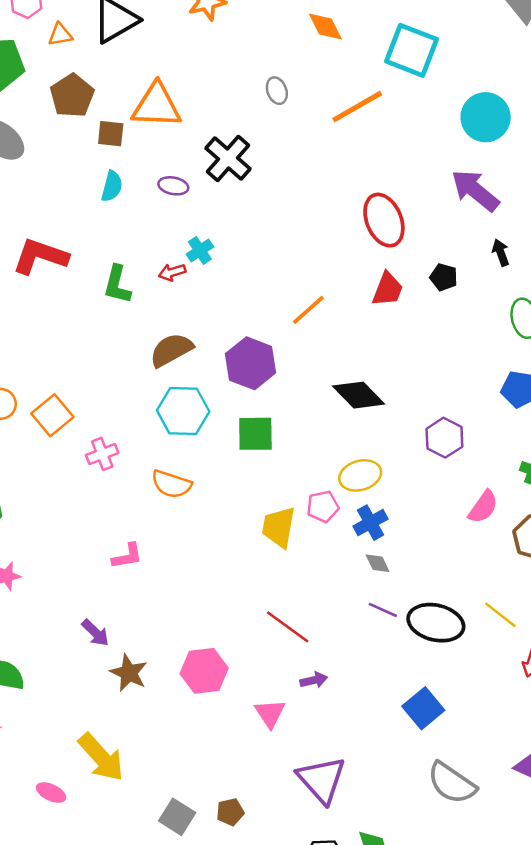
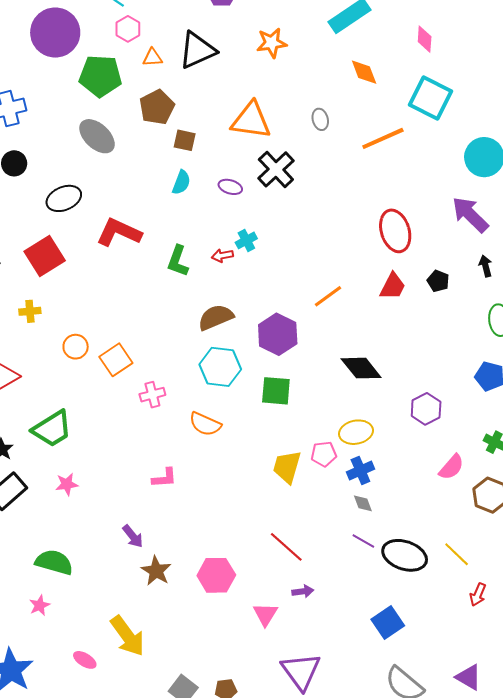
orange triangle: (157, 106) -> (251, 120), moved

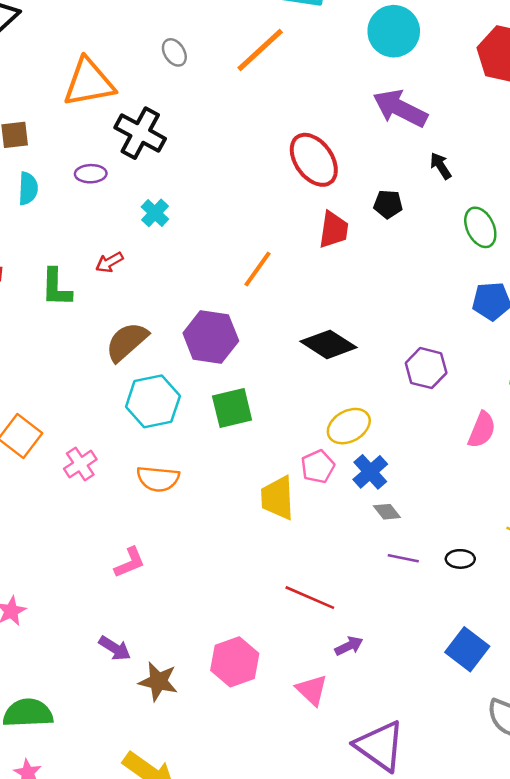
cyan cross: (246, 240) -> (155, 213), moved
black ellipse: (405, 555) -> (460, 559), size x0.5

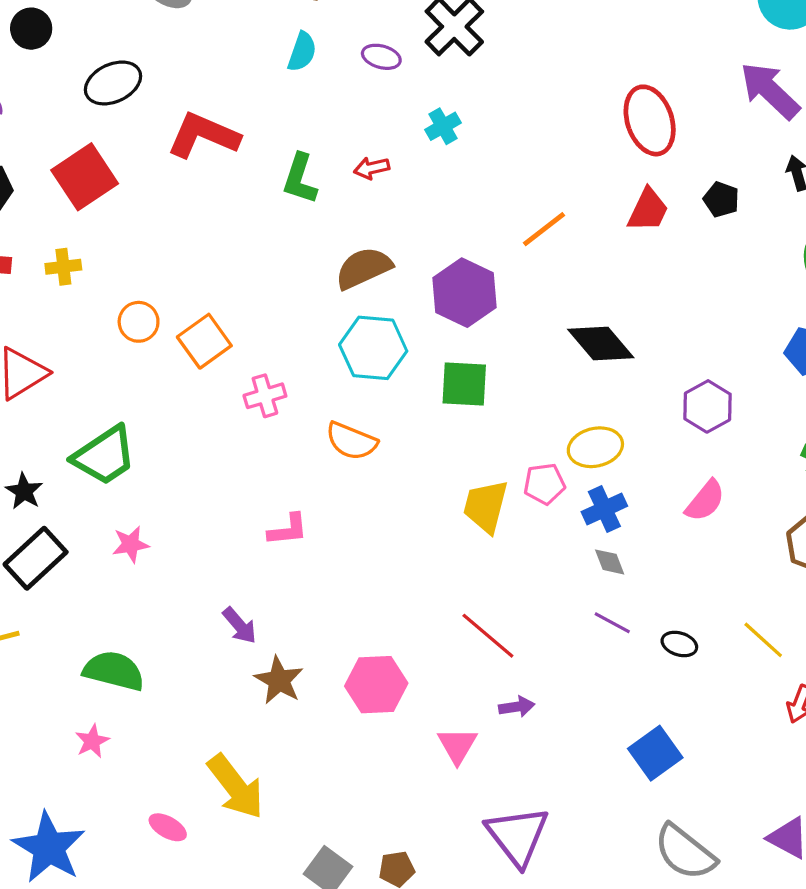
pink semicircle: (482, 430) -> (705, 501), moved

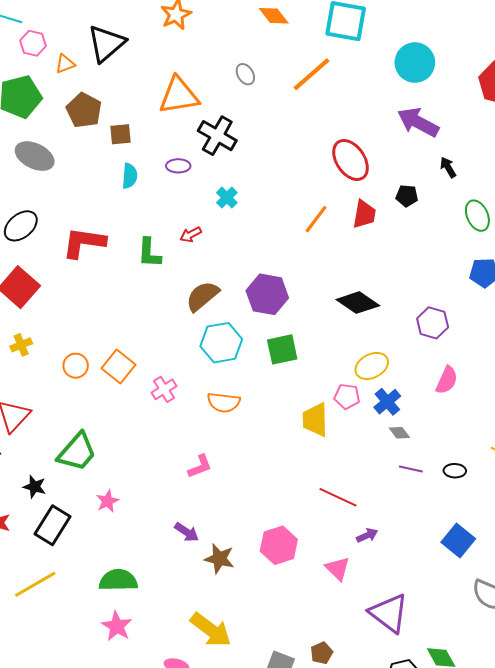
orange line: (544, 229) -> (316, 219), moved
pink pentagon: (544, 484) -> (347, 396), turned 30
pink star: (92, 741) -> (117, 626), size x1.4

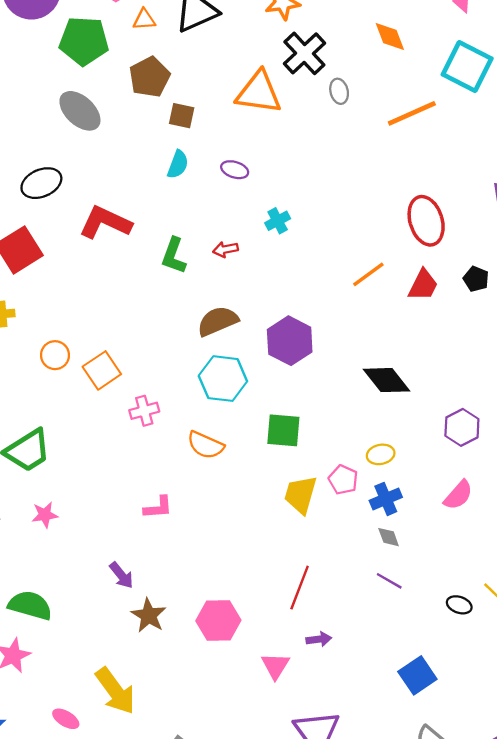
black cross: (217, 136) -> (304, 53), moved
green square: (282, 349) -> (283, 430), moved
yellow ellipse: (372, 366) -> (381, 454), size x0.7
black ellipse: (455, 471) -> (459, 605), moved
red line: (338, 497) -> (300, 588), turned 69

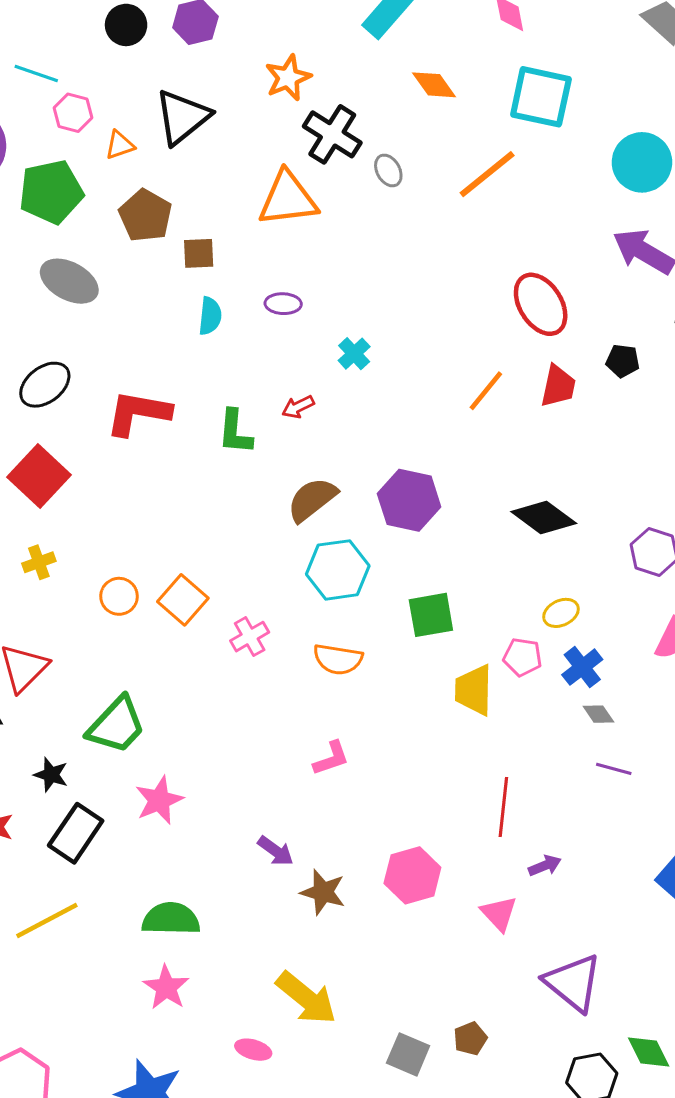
pink L-shape: (158, 507) -> (331, 758), moved
pink star: (45, 515) -> (159, 800), size x1.4

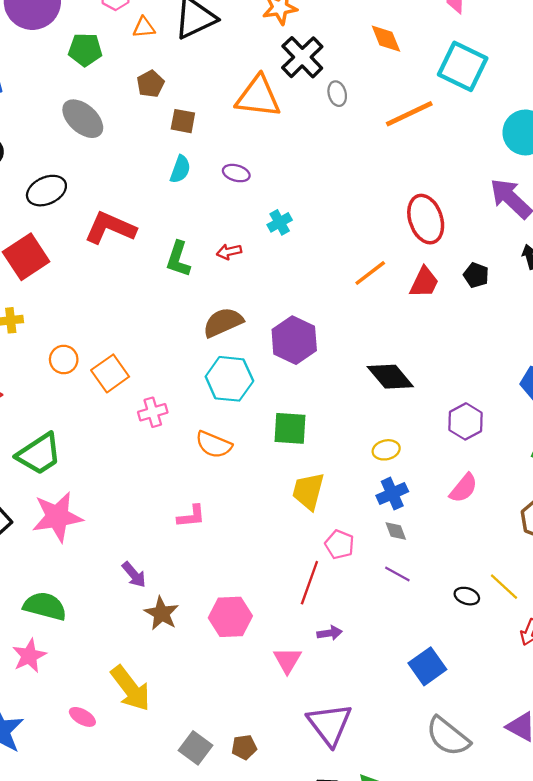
green pentagon: (51, 192) -> (85, 50), size x0.7
brown pentagon: (145, 216) -> (150, 84), size x0.7
pink pentagon: (522, 657) -> (339, 544), moved
pink star: (159, 800) -> (57, 517), size x1.4

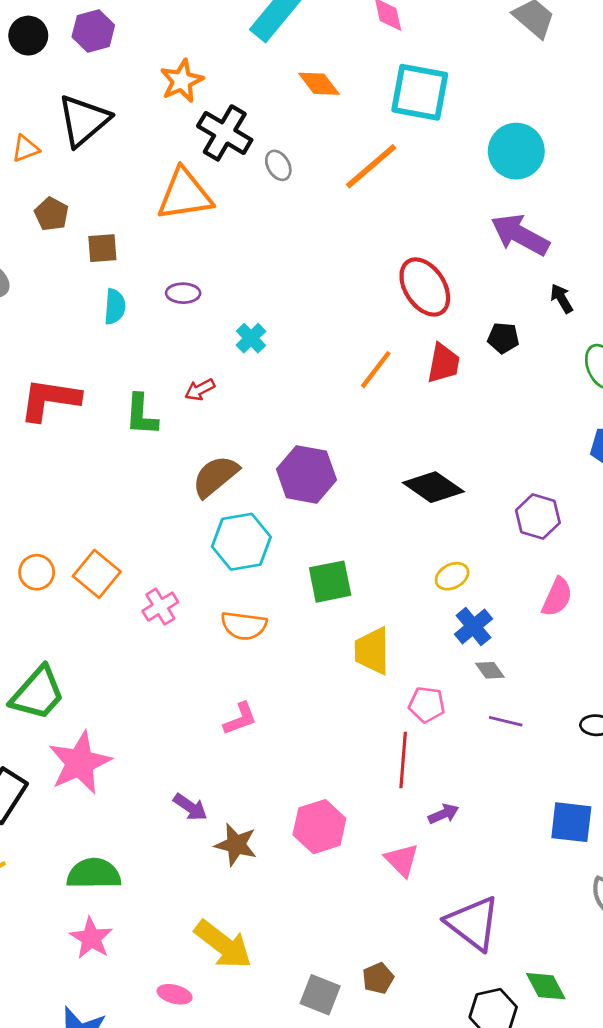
blue square: (427, 666) -> (571, 822), turned -33

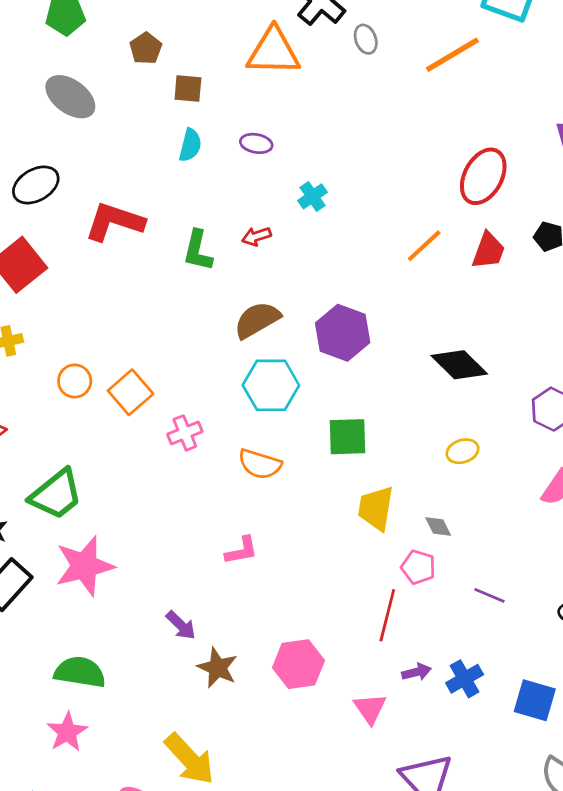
red ellipse: (425, 287) -> (483, 176), turned 52
blue cross: (473, 627) -> (465, 679), moved
gray diamond: (490, 670) -> (438, 527), moved

